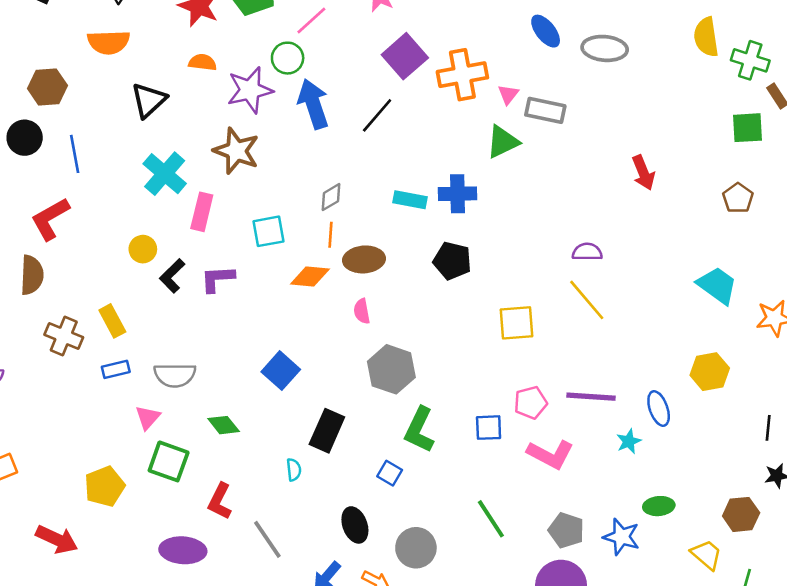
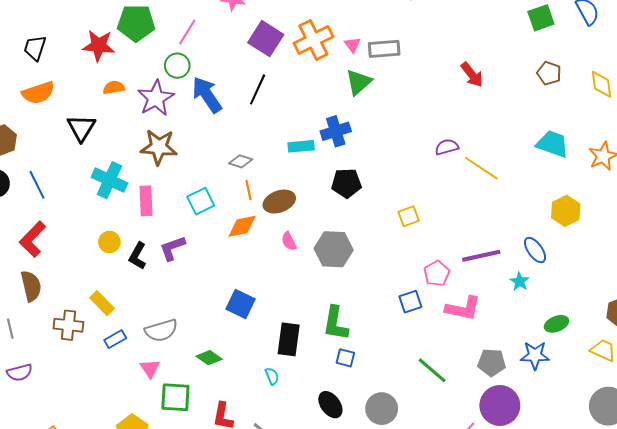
gray diamond: (331, 197) -> (241, 161), turned 65
yellow line: (587, 300) -> (481, 168), moved
yellow square: (516, 323) -> (409, 216), size x0.7
gray hexagon: (391, 369) -> (334, 249), moved
green L-shape: (419, 430) -> (336, 323), moved

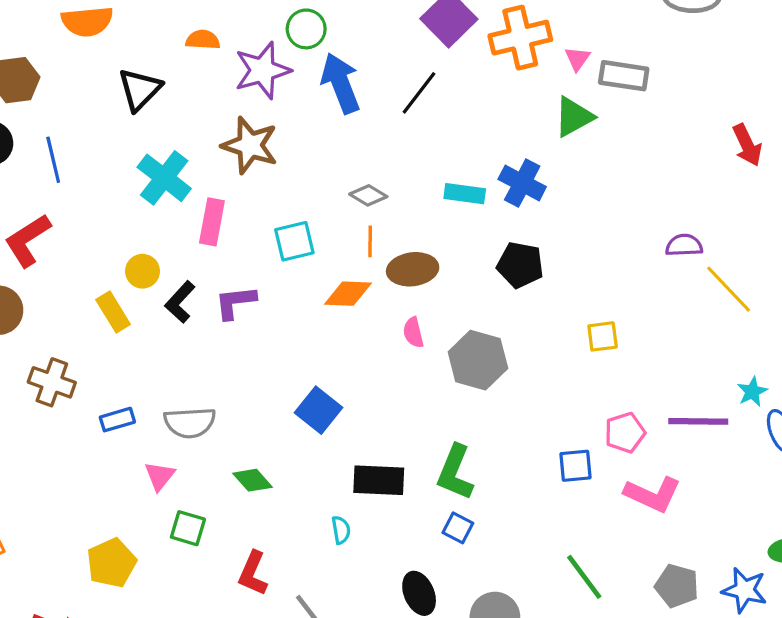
blue cross: (336, 131) -> (522, 183), turned 32
cyan star: (520, 281) -> (752, 392), moved
yellow rectangle: (102, 303) -> (113, 312), moved
black rectangle: (289, 339) -> (379, 480), turned 72
green square: (175, 397) -> (188, 528), size x0.7

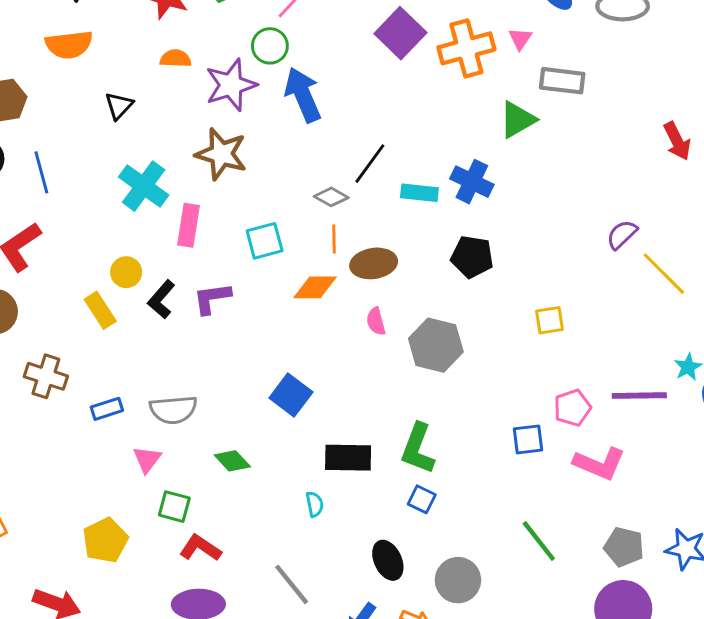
pink triangle: (577, 59) -> (520, 39), moved
black triangle: (140, 89) -> (119, 106), size x0.7
black line: (419, 93) -> (370, 164), moved
purple semicircle: (684, 245) -> (622, 235), turned -40
red L-shape: (253, 573) -> (200, 548), moved, turned 102

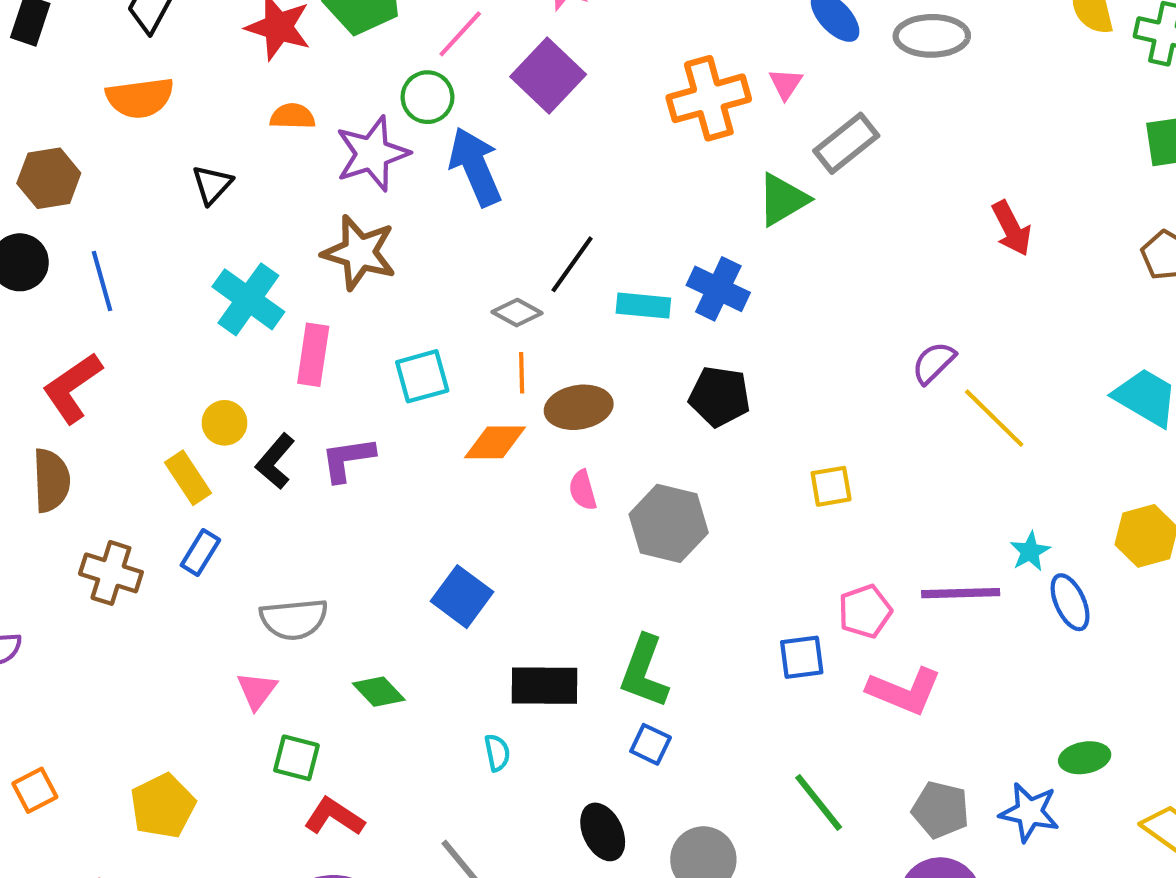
purple square: (400, 33) -> (548, 75), moved
gray rectangle: (562, 81) -> (846, 143), turned -45
blue rectangle: (107, 409) -> (200, 553), moved, turned -40
yellow pentagon: (105, 540) -> (163, 806), moved

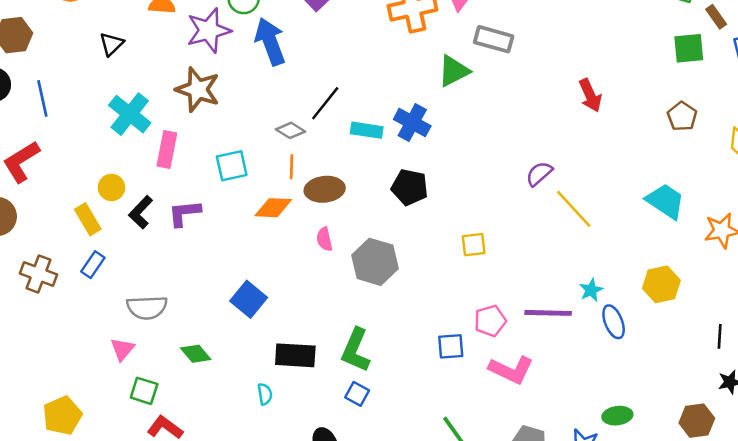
gray rectangle: (846, 143) -> (494, 39), turned 51

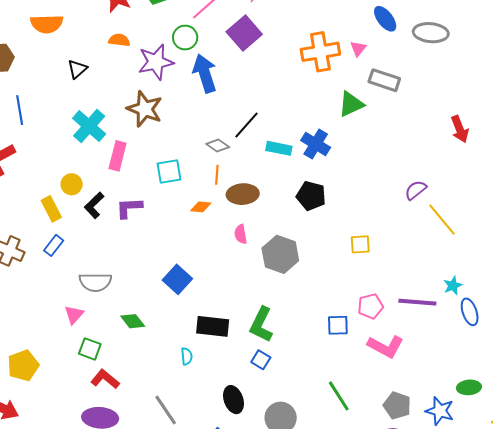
orange diamond: (273, 208) -> (201, 207), size x0.7

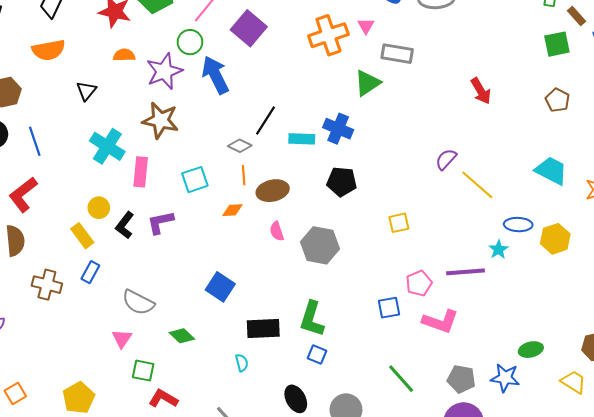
gray semicircle: (95, 282) -> (138, 302), turned 36
blue ellipse: (470, 312) -> (518, 225), moved, turned -60

